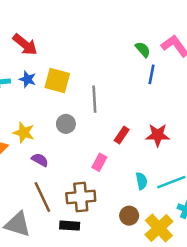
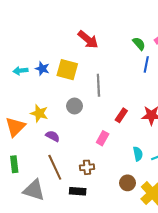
red arrow: (25, 45) -> (88, 39), moved
brown cross: (81, 197) -> (87, 167), size x0.6

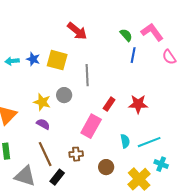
yellow star: (39, 113) -> (42, 102), moved
pink rectangle: (103, 138) -> (91, 126), size x1.6
brown circle: (128, 183) -> (106, 167), moved
black rectangle: (78, 191) -> (57, 177), moved, turned -56

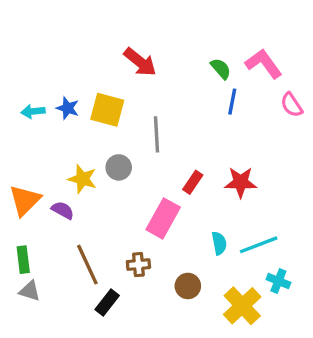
purple semicircle: (43, 124) -> (63, 210), moved
gray triangle: (25, 176) -> (30, 291), moved, size x0.6

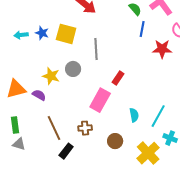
red star: (241, 182) -> (162, 49), moved
orange triangle: (25, 200) -> (16, 89), turned 30
cyan line: (259, 245) -> (158, 116), turned -40

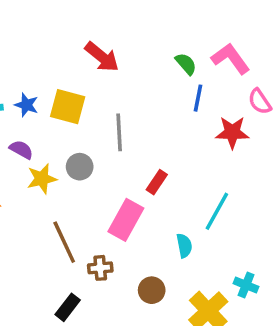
yellow star: (51, 76) -> (42, 179), turned -30
purple semicircle: (39, 95) -> (21, 150), moved
cyan line: (158, 116) -> (217, 211), moved
brown line: (54, 128) -> (64, 242), moved

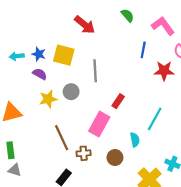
green semicircle: (186, 64) -> (127, 15), moved
purple semicircle: (21, 150) -> (40, 74), moved
brown circle: (152, 290) -> (115, 158), moved

